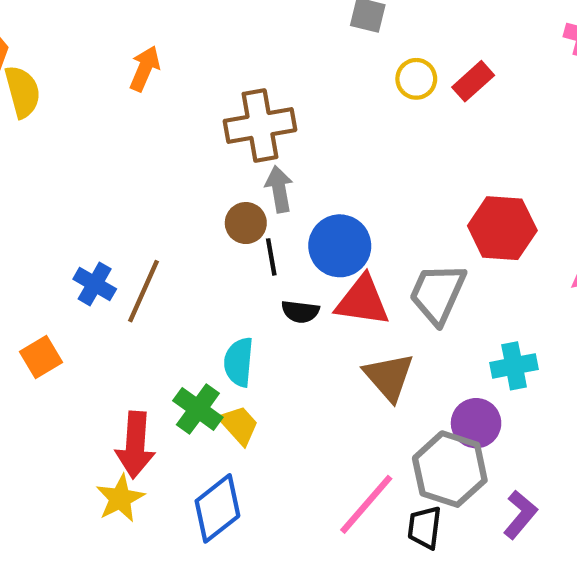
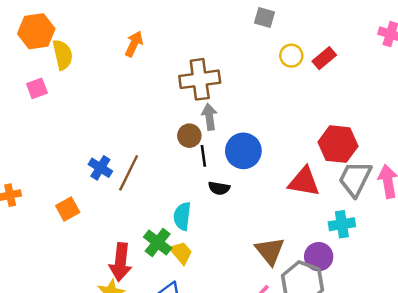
gray trapezoid: (438, 294) -> (355, 179), moved
red triangle: (363, 301) -> (304, 182), moved
brown triangle: (389, 377) -> (270, 251), moved

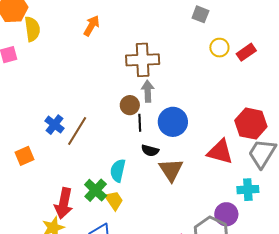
brown triangle: (270, 251) -> (171, 170), moved

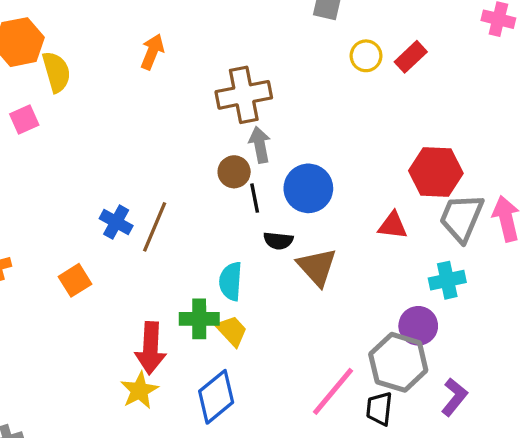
red triangle: (220, 152) -> (393, 225), size x0.7
green cross: (96, 190) -> (199, 319), turned -35

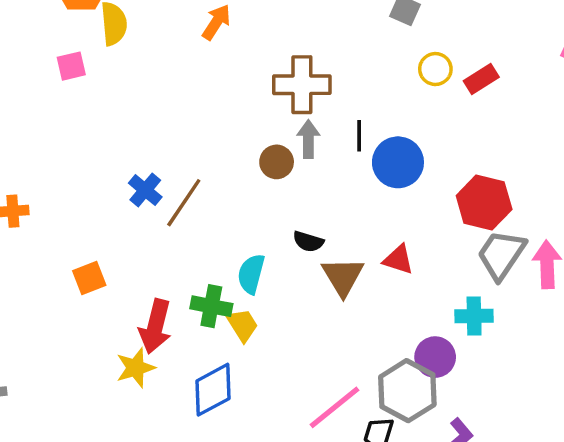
blue circle: (308, 188) -> (398, 162), moved
black line: (255, 198) -> (359, 136), moved
red triangle: (393, 225) -> (398, 260), moved
orange square: (75, 280) -> (89, 278), moved

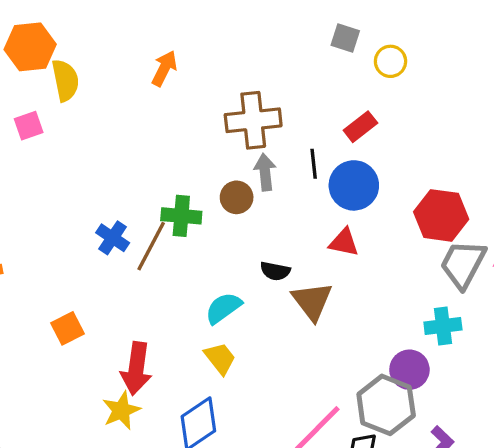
yellow circle: (435, 69) -> (391, 61), moved
red rectangle: (481, 79) -> (360, 127), moved
red triangle: (398, 260) -> (344, 242), moved
cyan semicircle: (251, 274) -> (223, 308), turned 45
green cross: (211, 306) -> (181, 216), moved

